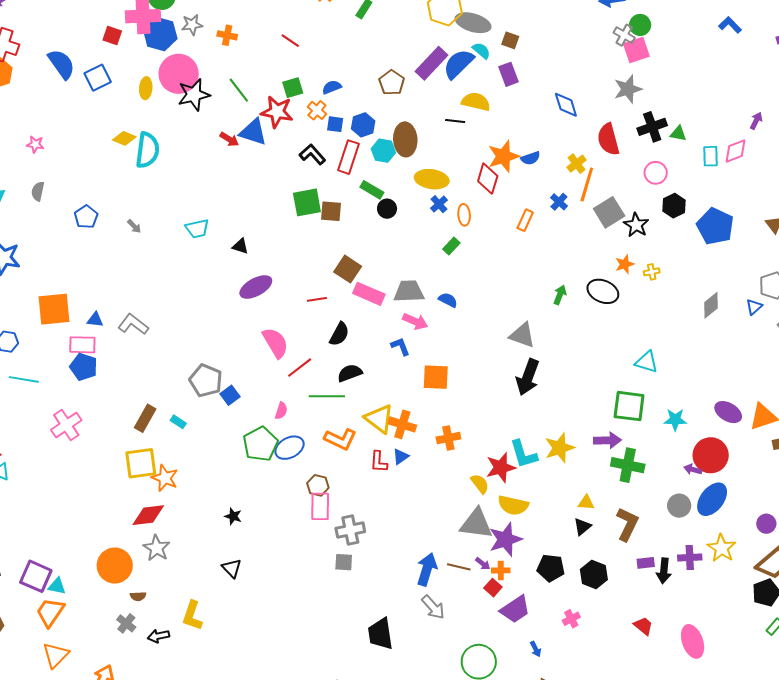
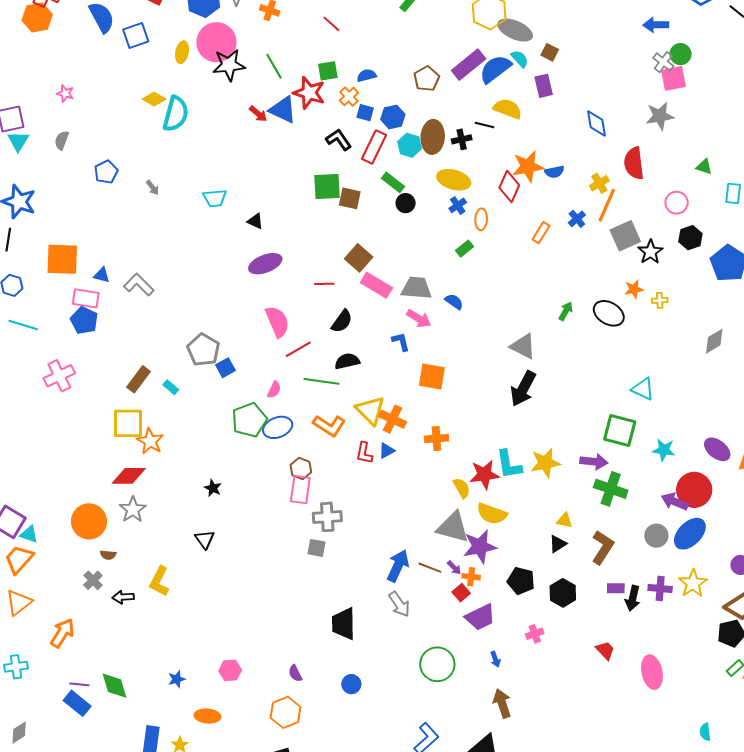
black cross: (652, 127) -> (462, 139), moved, size x0.7
purple arrow: (693, 469) -> (675, 502), size x1.5

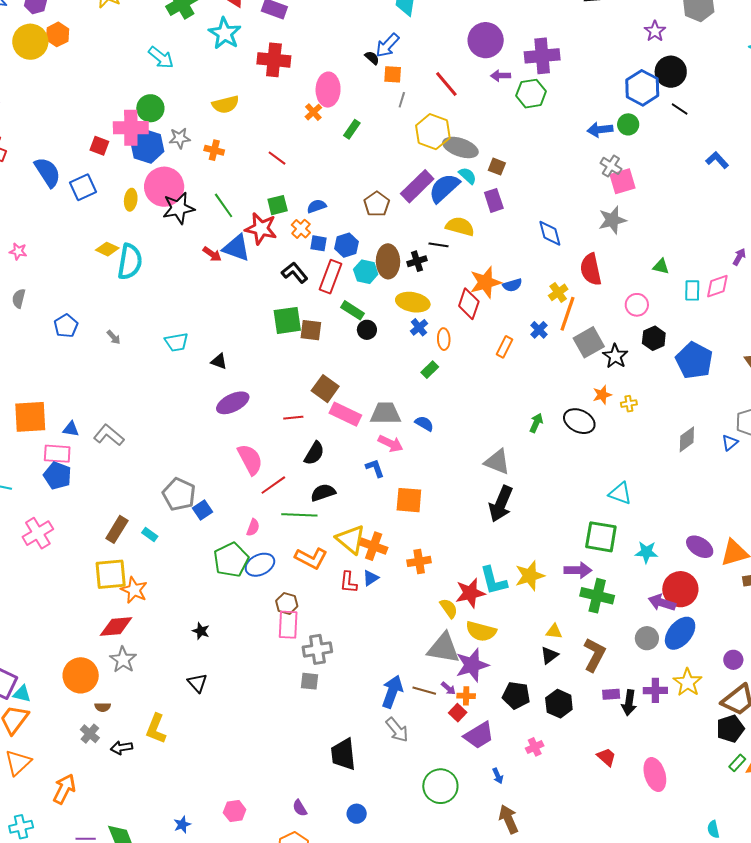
green circle: (680, 54) -> (628, 124), moved

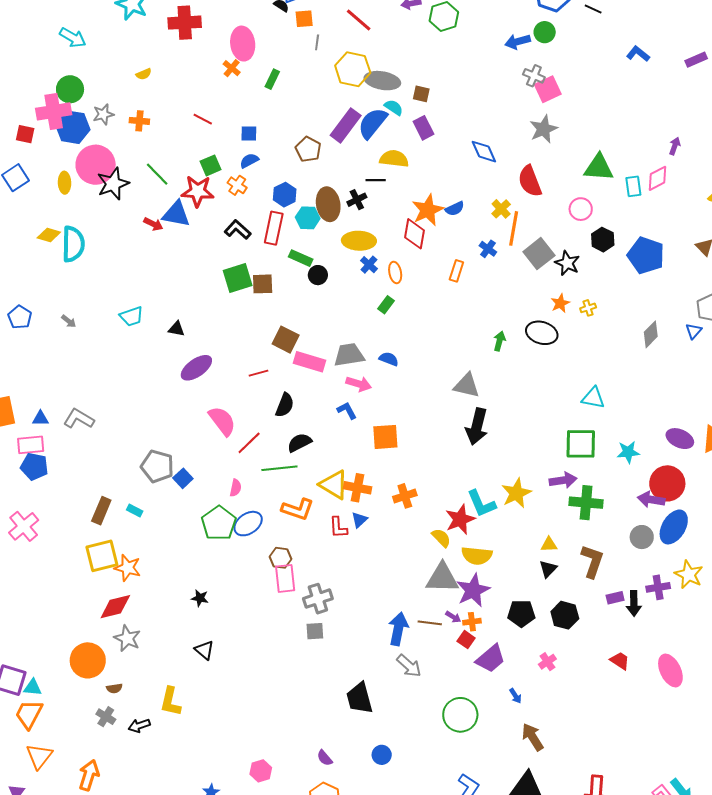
yellow semicircle: (226, 104) -> (144, 74), size x0.6
blue square: (318, 243) -> (249, 133), moved
green triangle: (661, 266) -> (599, 168), size x1.8

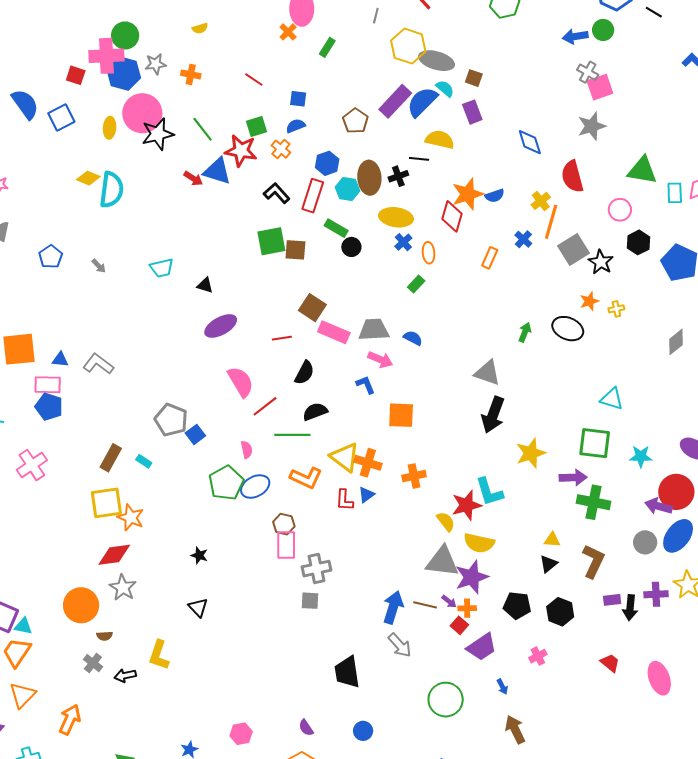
pink semicircle: (236, 488) -> (247, 450), turned -30
yellow star: (516, 493) -> (531, 453), moved

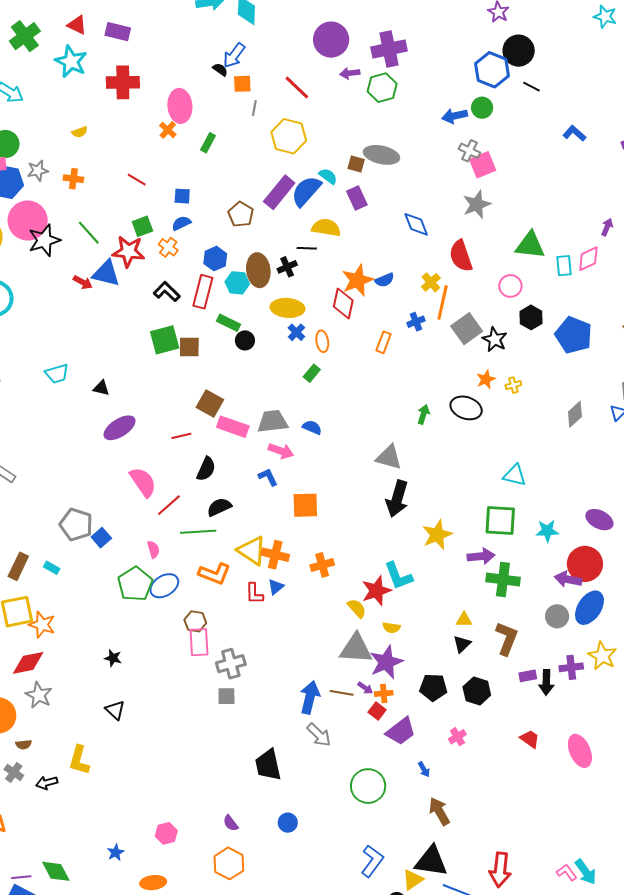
gray ellipse: (437, 61) -> (381, 155), moved
blue cross: (523, 239) -> (416, 322), turned 30
yellow semicircle: (479, 543) -> (391, 628), size x0.6

